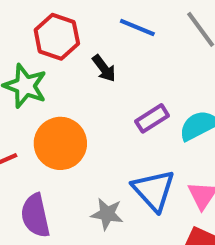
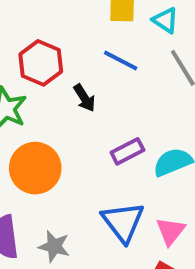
gray star: (107, 214) -> (54, 246), moved

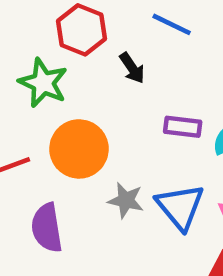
purple rectangle: (127, 151) -> (183, 127), turned 36
gray star: (54, 246) -> (126, 200), moved

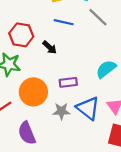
purple rectangle: (183, 127) -> (68, 82), moved

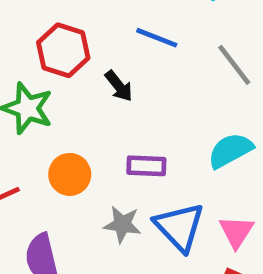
gray line: (98, 17) -> (234, 65), moved
orange circle: (33, 92) -> (70, 174), size x0.7

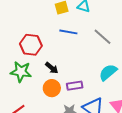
black arrow: (119, 86) -> (52, 68), moved
orange circle: (70, 174) -> (52, 88), moved

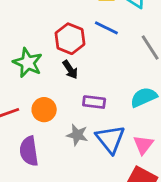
red hexagon: (31, 45) -> (70, 39), moved
orange circle: (52, 88) -> (44, 110), moved

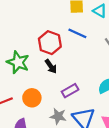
purple rectangle: (94, 102) -> (70, 91), turned -35

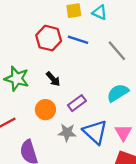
red hexagon: (50, 43) -> (49, 38), moved
orange circle: (32, 98) -> (45, 110), moved

